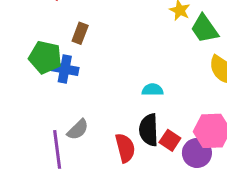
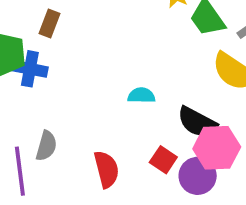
gray semicircle: (78, 130) -> (46, 146), turned -30
black semicircle: (149, 130) -> (197, 122), moved, turned -60

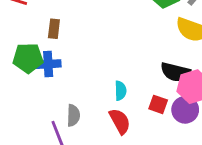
cyan semicircle: (141, 95) -> (121, 91), moved, turned 102

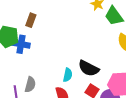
black semicircle: (175, 72) -> (89, 68), moved

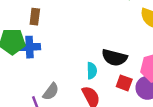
gray semicircle: (30, 85) -> (51, 92), turned 35

